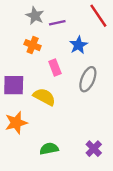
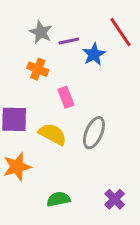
blue star: (78, 45) -> (94, 54), moved
gray ellipse: (88, 79) -> (94, 133), moved

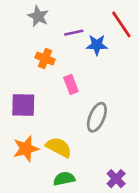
gray star: (41, 32) -> (38, 16), moved
blue star: (94, 54) -> (97, 45), turned 30
yellow semicircle: (53, 134) -> (59, 147), moved

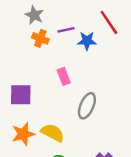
orange cross: (45, 59) -> (40, 38), moved

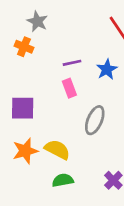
purple line: (66, 30) -> (72, 63), moved
orange cross: (40, 38) -> (24, 47), moved
blue star: (87, 41) -> (107, 69), moved, turned -30

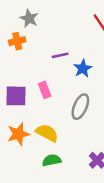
orange cross: (24, 47) -> (17, 41), turned -35
blue star: (107, 69) -> (83, 69), moved
pink rectangle: (69, 88) -> (45, 90), moved

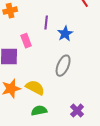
purple line: (60, 55) -> (46, 23), turned -72
pink rectangle: (45, 90) -> (26, 41), moved

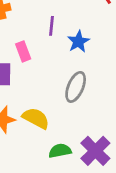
green semicircle: (39, 111) -> (60, 151), moved
purple cross: (77, 111) -> (95, 151), size x1.5

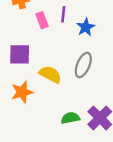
pink rectangle: (23, 51) -> (42, 20), moved
yellow semicircle: (36, 118) -> (50, 74), moved

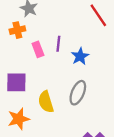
yellow semicircle: (50, 74) -> (46, 102), turned -135

